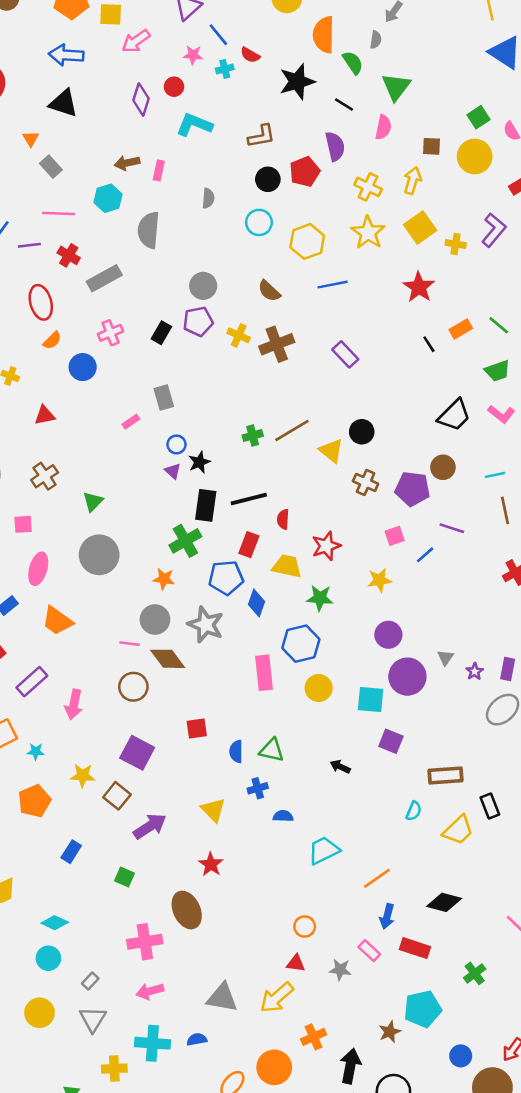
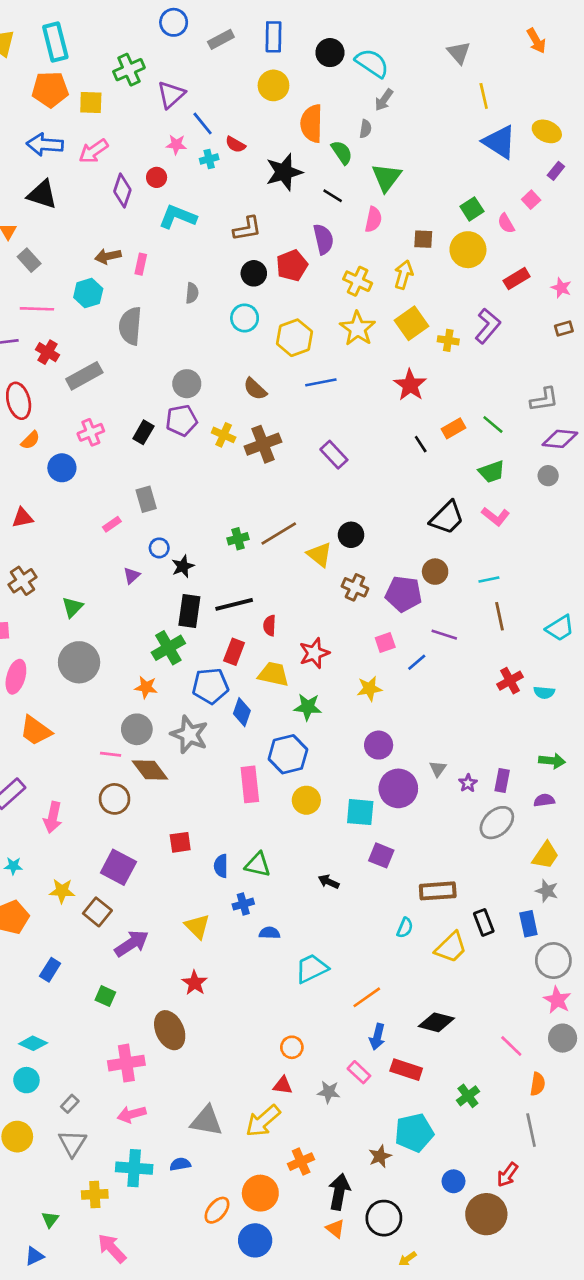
pink arrow: (136, 41) -> (93, 151), moved
purple triangle: (173, 471) -> (132, 576), moved, turned 36

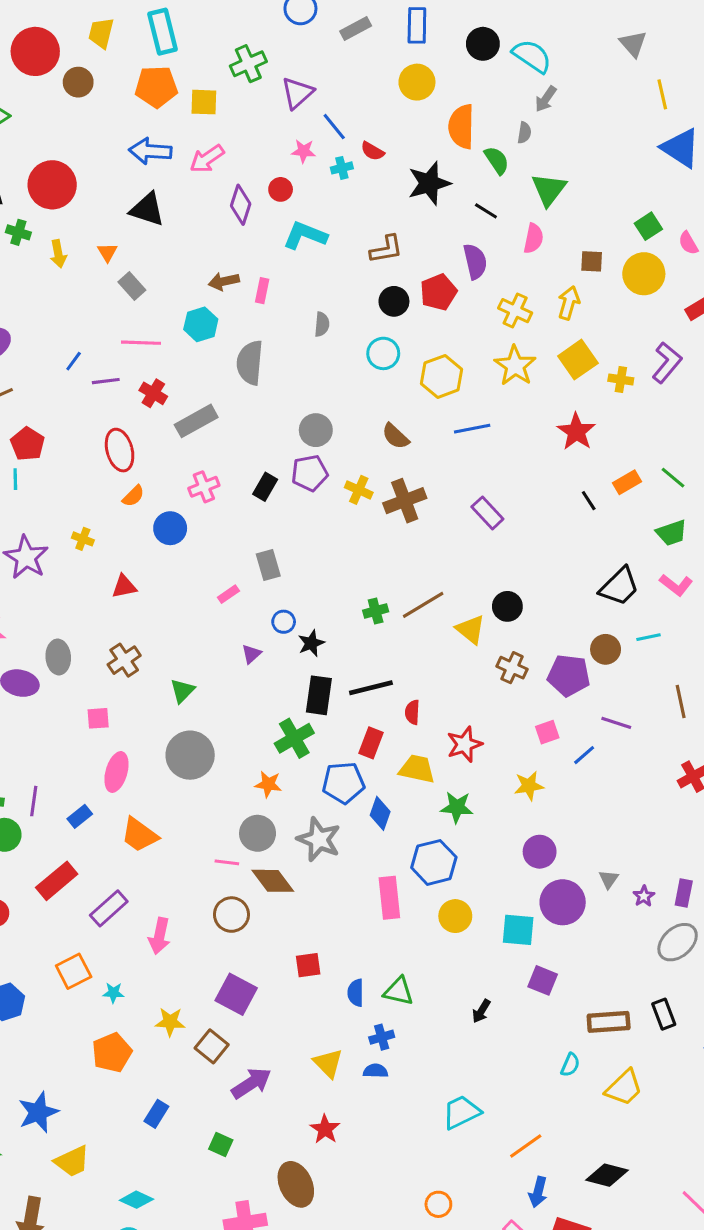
cyan line: (489, 579) -> (648, 637), moved
black arrow: (329, 882) -> (481, 1011), turned -84
black rectangle: (484, 922) -> (664, 1014), moved
blue semicircle: (270, 933) -> (376, 1071), moved

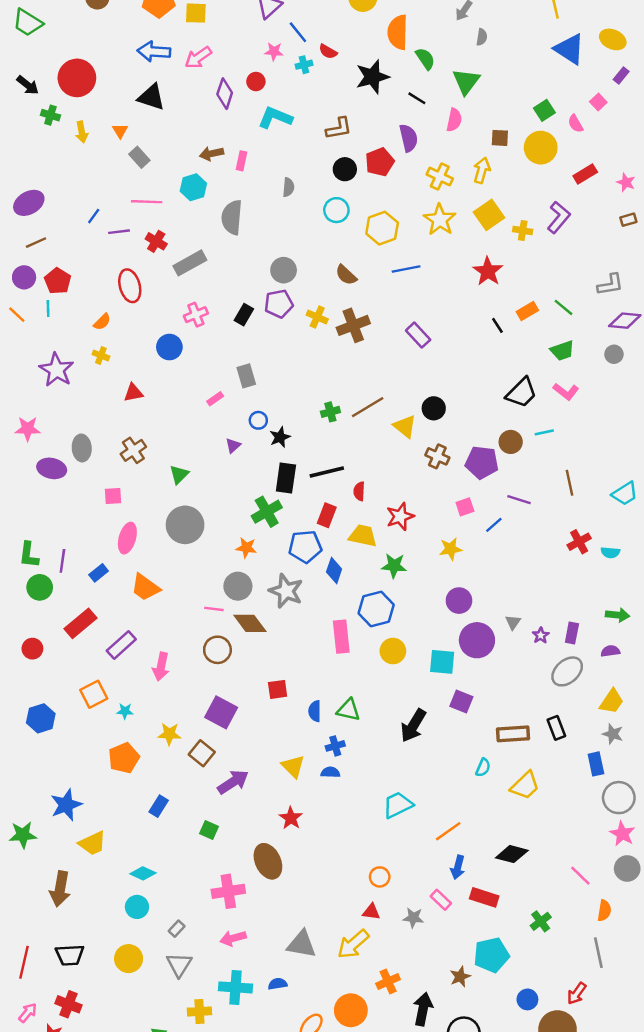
gray semicircle: (524, 133) -> (482, 37), moved
orange semicircle: (133, 496) -> (102, 322), moved
black arrow: (481, 1011) -> (413, 726), size x1.8

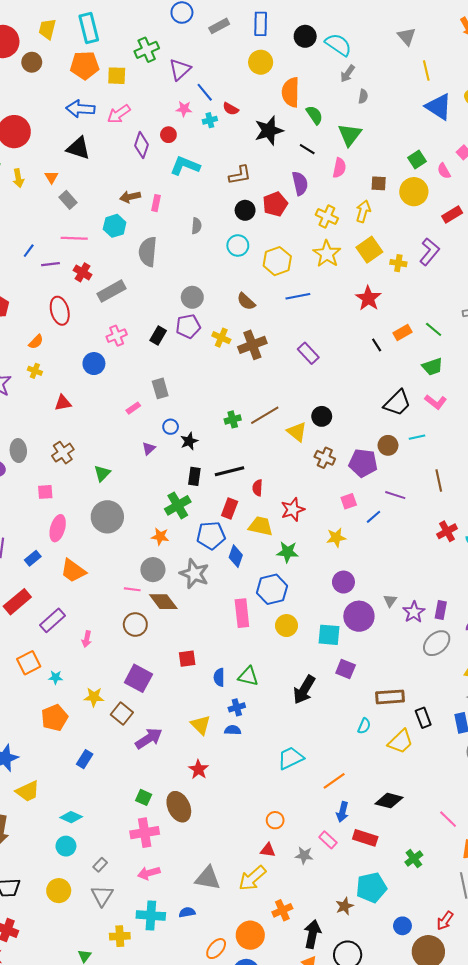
black rectangle: (286, 478) -> (194, 476), size x0.7
purple star: (541, 635) -> (414, 612), size x1.5
pink arrow: (161, 667) -> (87, 639), size x0.7
black rectangle: (556, 728) -> (423, 718), moved
green square: (209, 830) -> (144, 797), moved

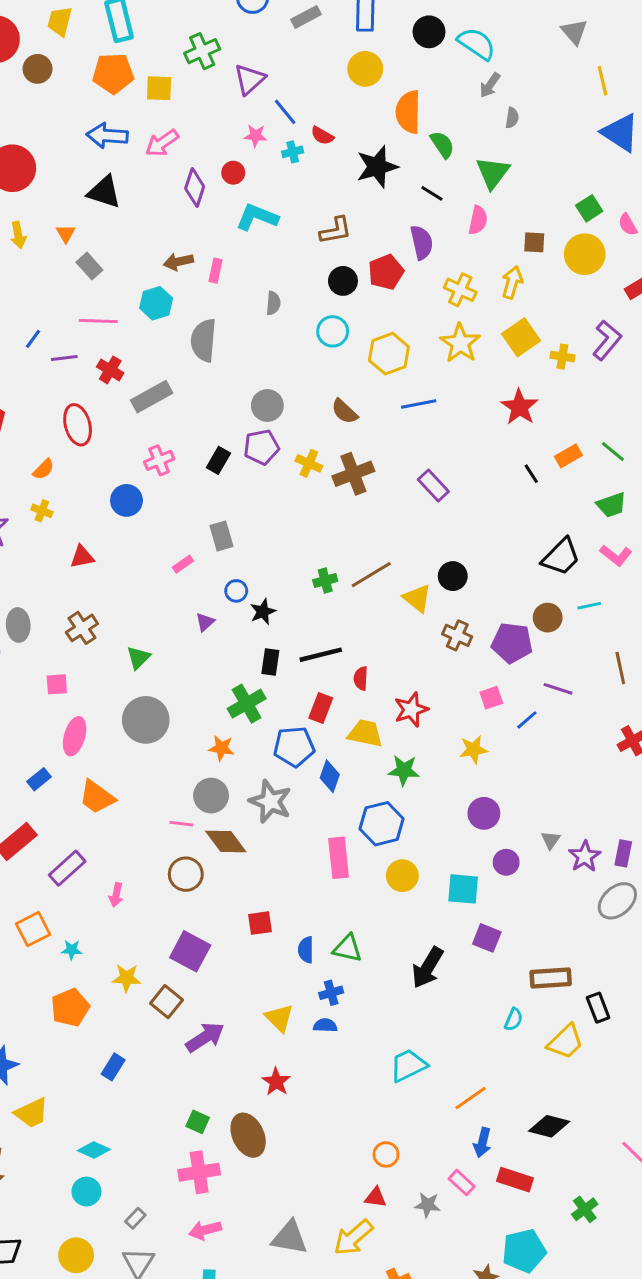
purple circle: (359, 616) -> (506, 862), size x0.6

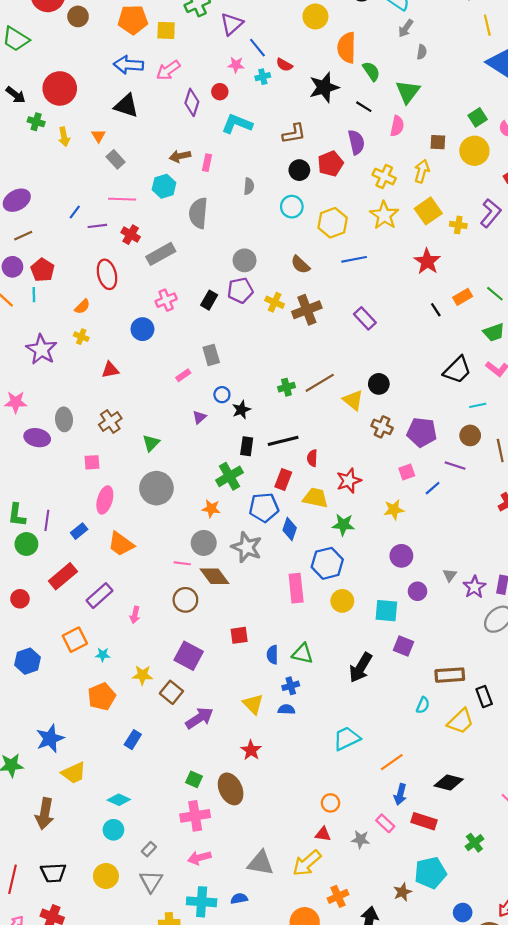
brown circle: (548, 618) -> (470, 435), moved

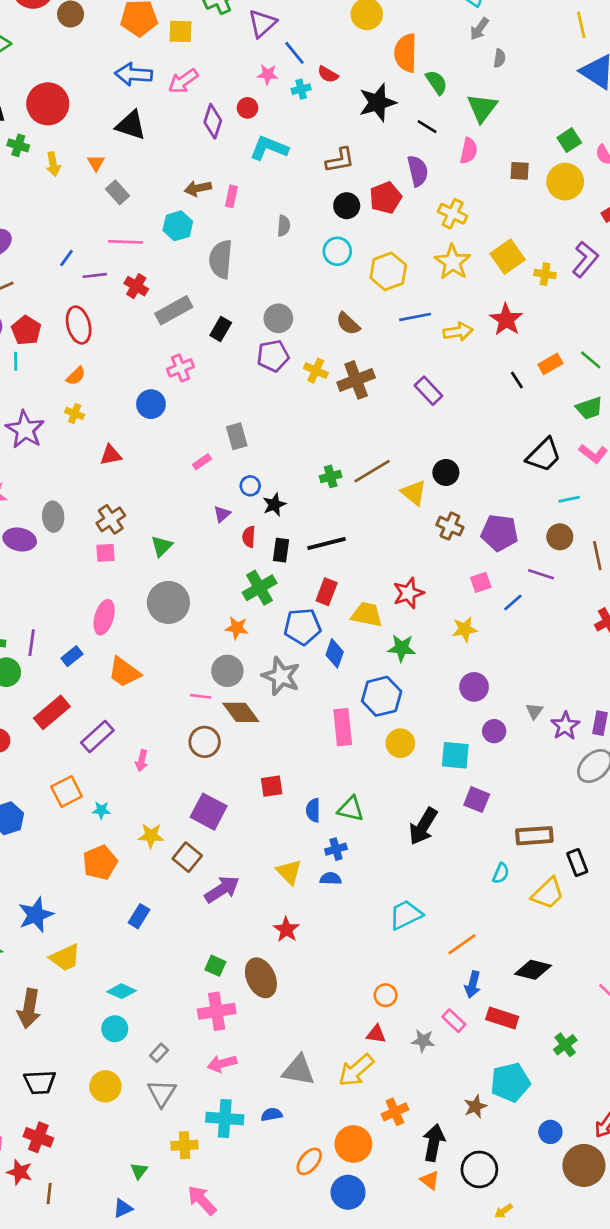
yellow arrow: (422, 171) -> (458, 332), moved, turned 65
red ellipse: (107, 274) -> (79, 325), moved
black rectangle: (209, 300) -> (221, 329), moved
red semicircle: (312, 458) -> (249, 537), moved
pink square: (92, 462) -> (105, 553), moved

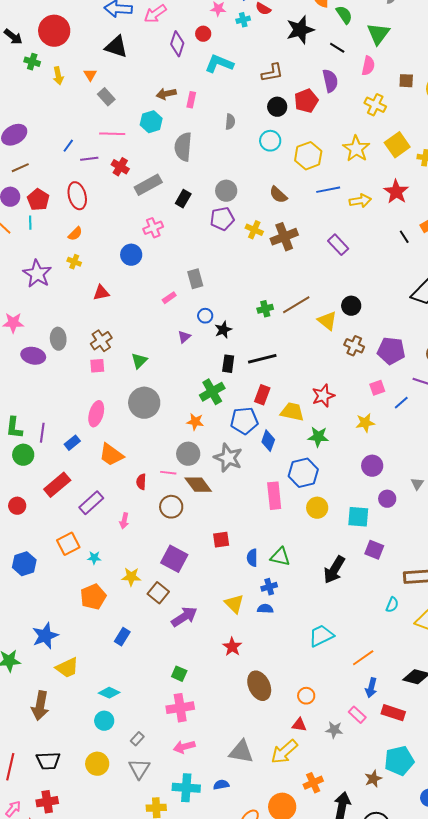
yellow cross: (453, 214) -> (375, 105), moved
red semicircle: (249, 537) -> (141, 482), moved
brown ellipse: (261, 978) -> (259, 686), moved
red cross: (38, 1137) -> (47, 802), turned -30

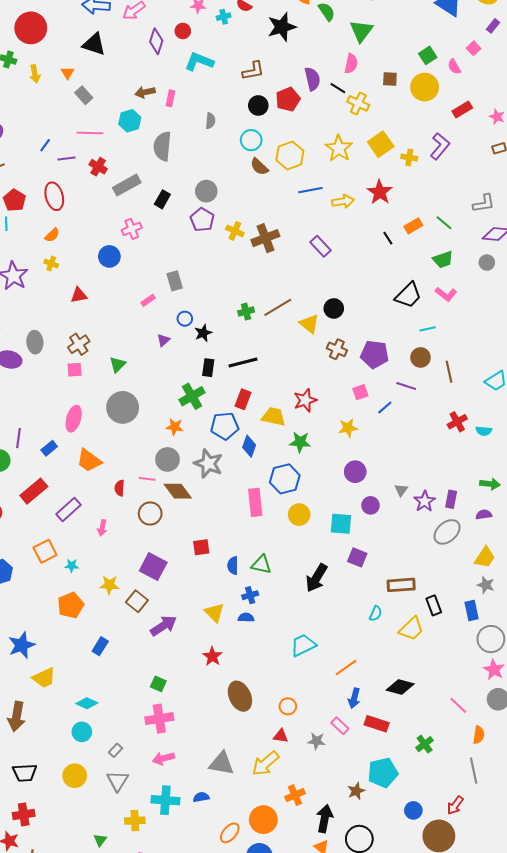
black line: (337, 48) -> (338, 88), moved
brown semicircle: (278, 195) -> (259, 167), moved
purple pentagon: (222, 219) -> (202, 220), turned -30

